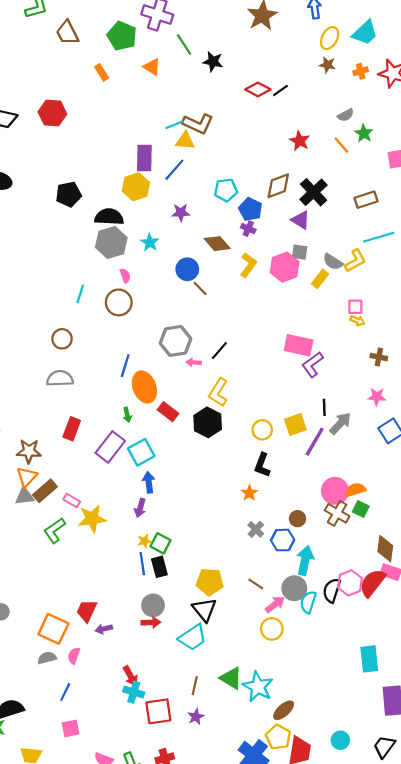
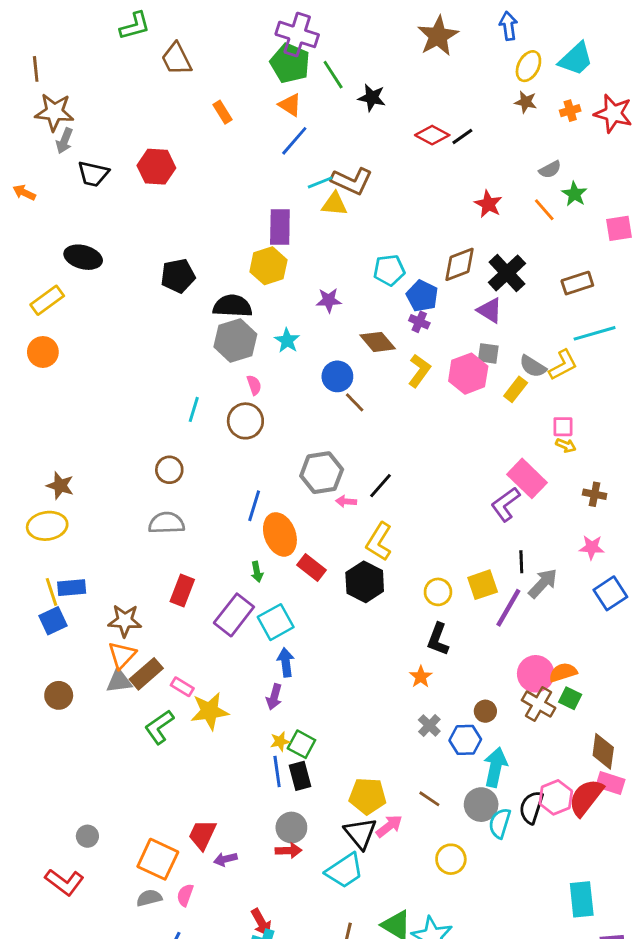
green pentagon: (122, 36) -> (290, 63), moved
blue line: (174, 170) -> (294, 141), moved
pink rectangle: (299, 345) -> (527, 478), moved, turned 32
pink arrow: (275, 604) -> (389, 826), moved

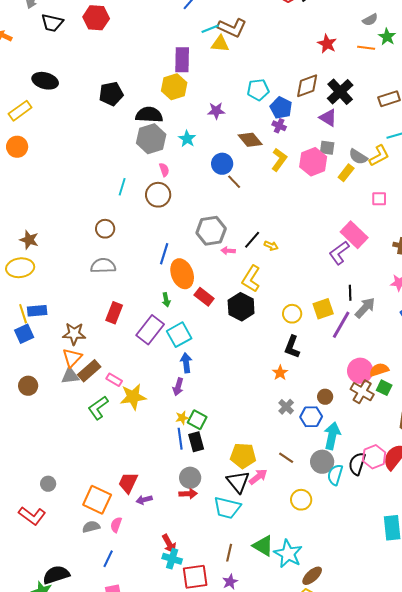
orange line: (544, 210) -> (366, 48), turned -42
yellow arrow: (566, 445) -> (271, 246), moved
cyan trapezoid: (345, 871) -> (227, 508), turned 48

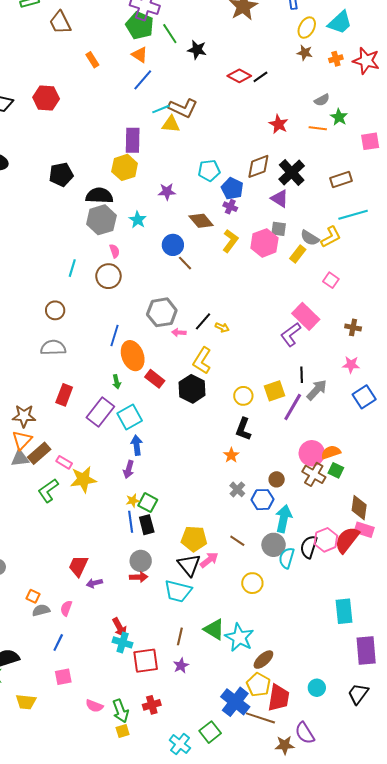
pink square: (379, 199) -> (331, 280), turned 35
orange square: (97, 500) -> (33, 596), moved, size x0.5

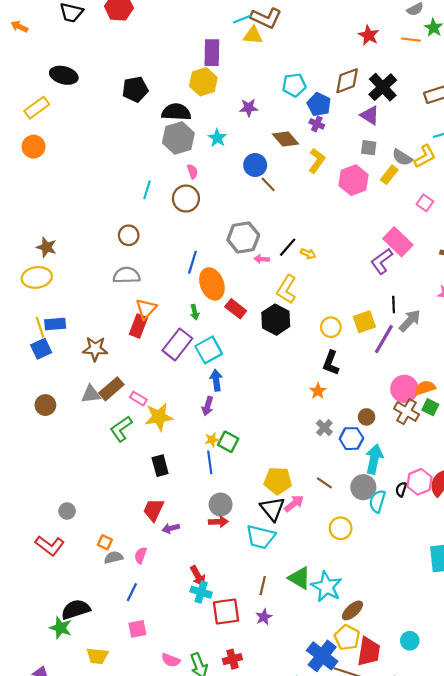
pink hexagon: (264, 243) -> (354, 180), moved
orange triangle: (22, 440) -> (146, 309), moved
black rectangle: (147, 525) -> (160, 466), moved
black semicircle: (309, 547) -> (401, 489), size x0.6

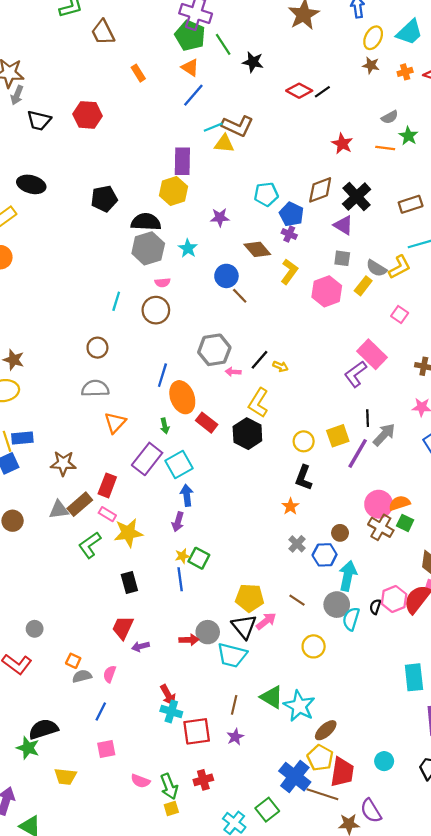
pink semicircle: (192, 171) -> (162, 283), turned 104
red rectangle: (138, 326) -> (107, 485), moved
gray circle: (221, 504) -> (208, 632), moved

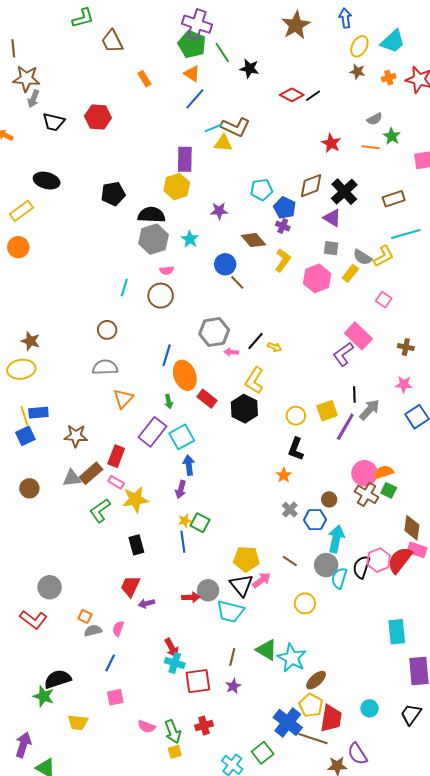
black semicircle: (375, 607) -> (361, 567), size x1.6
gray circle: (35, 629) -> (50, 587), size x1.5

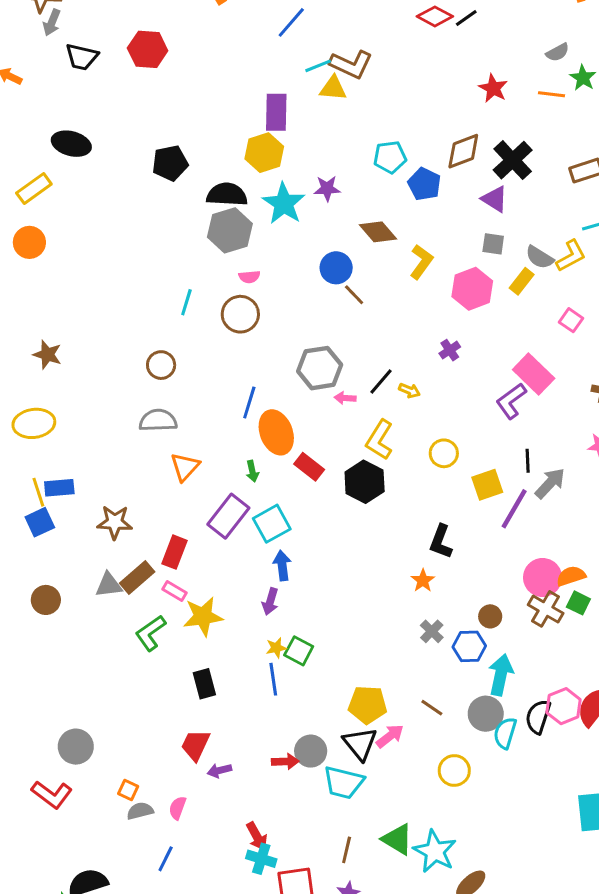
purple cross: (283, 226) -> (450, 350), moved, turned 32
cyan star: (190, 239) -> (284, 203), moved, size x1.6
brown star: (30, 341) -> (47, 355), moved
yellow circle: (296, 416) -> (444, 453), moved

